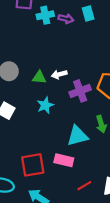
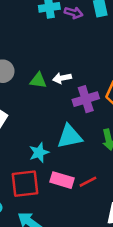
cyan star: (45, 105) -> (39, 153), moved
cyan triangle: (77, 136) -> (70, 136), moved
red line: (84, 186) -> (88, 182), moved

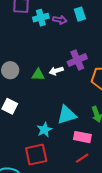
purple cross: (86, 99) -> (77, 60), moved
pink rectangle: (62, 180) -> (82, 137), moved
red line: (88, 182) -> (82, 158), moved

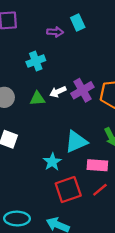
cyan cross: (41, 18) -> (36, 61), moved
purple cross: (77, 60) -> (82, 90), moved
red square: (36, 155) -> (68, 190), moved

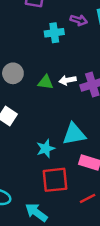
cyan cross: (36, 61) -> (54, 33), moved
red line: (100, 190) -> (88, 198), moved

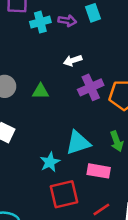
cyan cross: (54, 33) -> (40, 22), moved
white arrow: (68, 80) -> (73, 60), moved

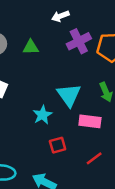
cyan triangle: (78, 143) -> (69, 95), turned -45
red square: (64, 194) -> (58, 145), size x0.6

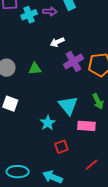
red line: (94, 158) -> (92, 165), moved

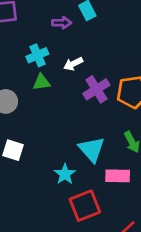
cyan cross: (29, 15) -> (37, 55), moved
green triangle: (35, 69) -> (42, 82), moved
red square: (61, 147) -> (85, 206), size x1.6

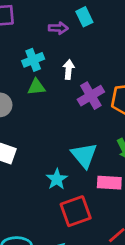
white arrow: (73, 64) -> (69, 69), turned 120

